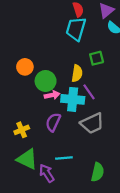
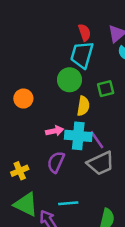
green circle: (46, 81) -> (70, 80), moved
purple line: (89, 92) -> (97, 140), moved

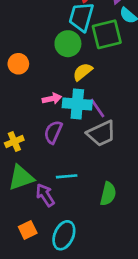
green square: (106, 89) -> (107, 34), moved, size x1.6
yellow semicircle: (83, 106) -> (83, 72), turned -138
green triangle: (26, 204) -> (21, 178), turned -45

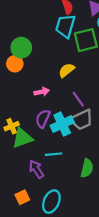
green circle: (68, 44) -> (21, 48), moved
cyan cross: (77, 104) -> (62, 124), moved, turned -30
green triangle: (21, 178) -> (22, 138), moved

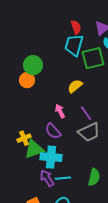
pink arrow: (42, 92) -> (60, 111), moved, turned -104
purple semicircle: (43, 119) -> (53, 131), turned -66
cyan cross: (62, 124) -> (51, 157), moved, turned 30
cyan line: (54, 154) -> (63, 178), moved

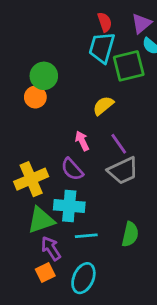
yellow cross: (24, 138) -> (31, 179), size x1.6
green triangle: (34, 149) -> (41, 220), moved
purple arrow: (47, 178) -> (51, 248), moved

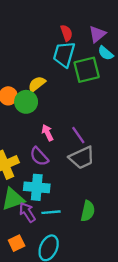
green circle: (44, 76) -> (26, 102), moved
yellow semicircle: (103, 106) -> (37, 84), moved
purple arrow: (51, 248) -> (27, 212), moved

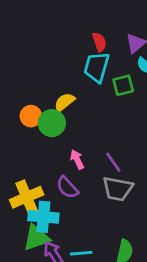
green square: (87, 70) -> (123, 85), size x0.7
gray trapezoid: (82, 158) -> (118, 189), turned 36
cyan cross: (37, 187) -> (43, 217), moved

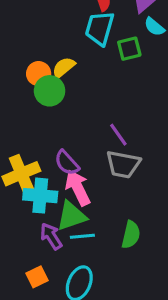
orange circle: (31, 116) -> (39, 74), moved
pink arrow: (77, 159) -> (78, 188), moved, size x1.6
green triangle: (36, 238) -> (71, 216), moved

